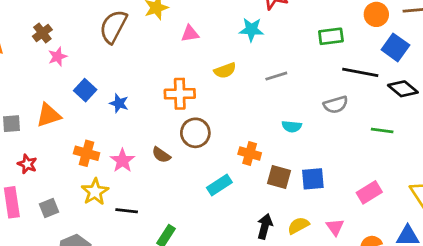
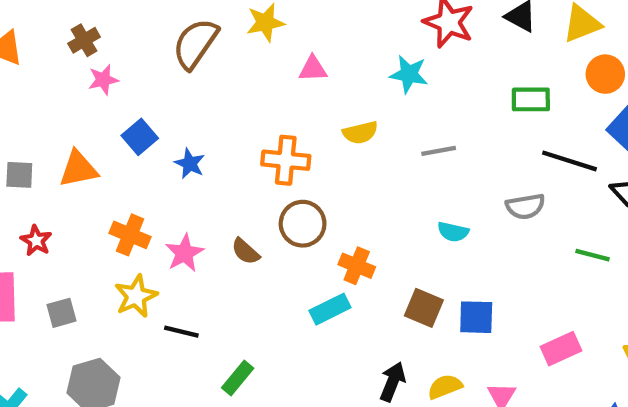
orange cross: (250, 154) -> (357, 266), moved

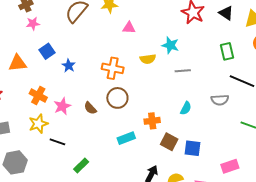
cyan star: (409, 74) -> (170, 45), moved
green rectangle: (531, 99) -> (227, 51), turned 72
cyan semicircle: (453, 232) -> (186, 108), turned -80
orange cross: (357, 266) -> (152, 121), moved, turned -35

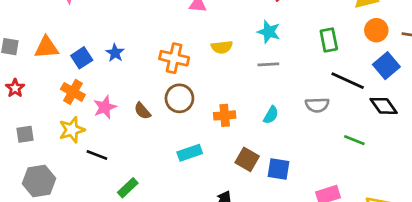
cyan star: (170, 45) -> (269, 32), moved
blue square: (47, 51) -> (82, 58), moved
orange cross: (152, 121) -> (225, 115), moved

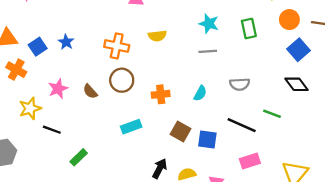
cyan star: (269, 32) -> (209, 24), moved
gray line: (268, 64) -> (208, 51), moved
black line: (348, 81) -> (242, 125), moved
orange cross: (73, 92) -> (16, 70), moved

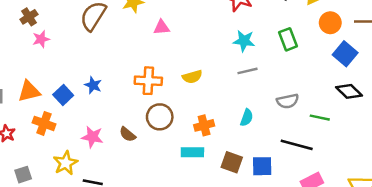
yellow semicircle: (157, 36) -> (192, 77), moved
pink star: (58, 89) -> (92, 137), turned -30
green line: (272, 114) -> (320, 118), moved
cyan rectangle: (131, 127) -> (192, 152), moved, turned 30

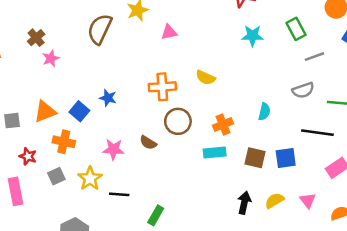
gray line: (248, 71) -> (314, 57), moved
yellow semicircle: (192, 77) -> (205, 77), turned 48
gray square: (23, 175) -> (56, 176), moved

